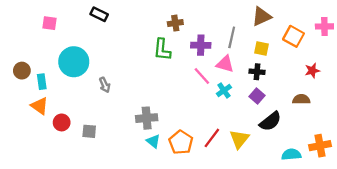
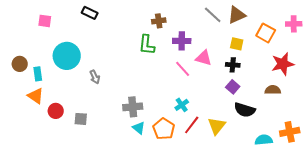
gray line: (232, 37) -> (213, 15), moved, turned -60
red star: (312, 71) -> (283, 64), size x1.6
cyan cross: (224, 90) -> (182, 105), moved
black semicircle: (270, 121) -> (245, 110), turned 55

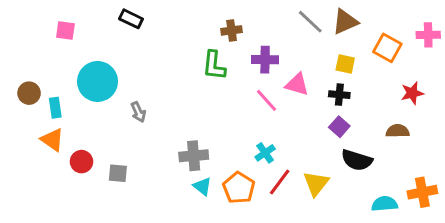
red star: (283, 64) -> (412, 93), size x0.7

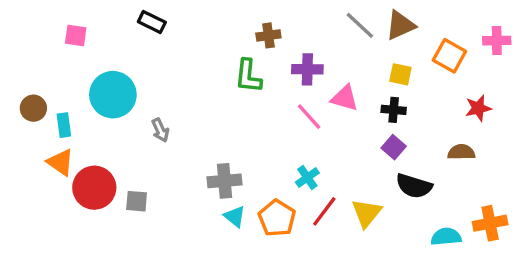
red circle: (81, 162) -> (94, 188), size x1.6

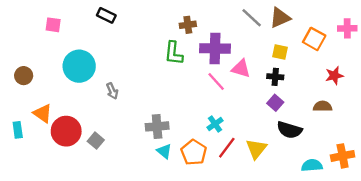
purple cross: (307, 69) -> (215, 48), size x1.4
cyan rectangle: (64, 125) -> (18, 130), moved
gray square: (137, 201) -> (96, 141), turned 35

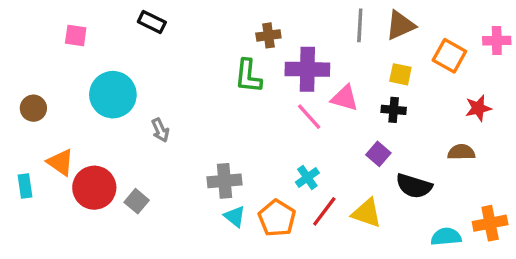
gray line: (252, 18) -> (360, 25), turned 50
purple square: (275, 103) -> (378, 154), moved
yellow triangle: (256, 149) -> (367, 213), turned -50

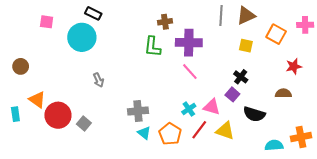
cyan circle: (113, 95) -> (82, 37), moved
pink triangle: (345, 98) -> (212, 107), moved
black cross: (394, 110) -> (241, 77), moved, turned 32

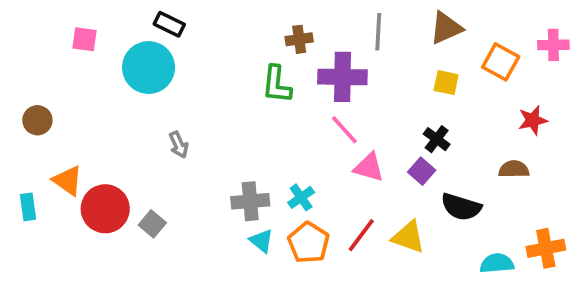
gray line: (221, 16) -> (378, 32), moved
pink triangle: (212, 107) -> (369, 167), moved
cyan cross: (189, 109) -> (301, 197), moved

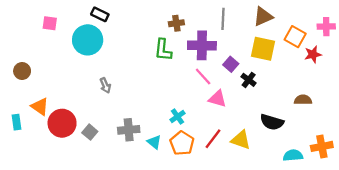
yellow square: (446, 83) -> (263, 49), size x1.6
red star: (533, 120) -> (313, 54), moved
black cross: (437, 139) -> (249, 80), moved
purple square: (422, 171) -> (231, 64), moved
gray cross: (250, 201) -> (129, 130), moved

